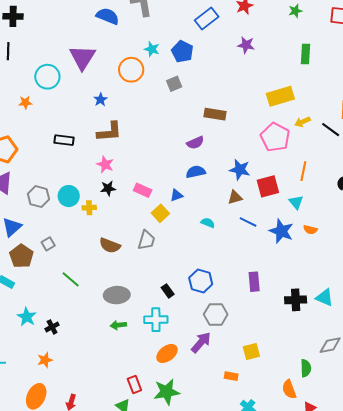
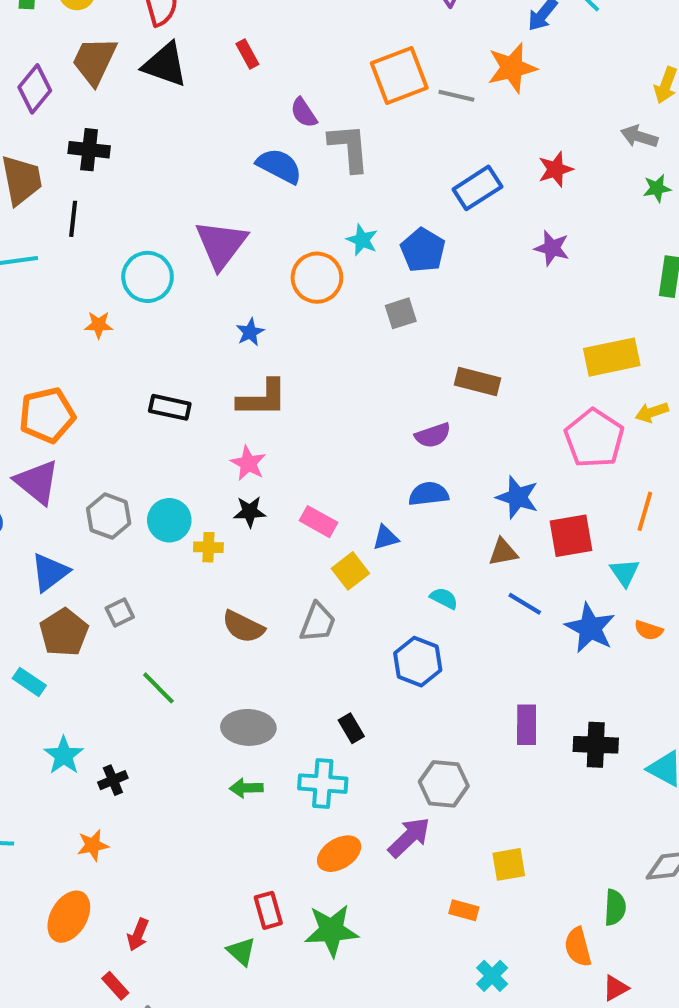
blue hexagon: (201, 281) -> (418, 662), moved
black cross: (296, 300) -> (596, 745), moved

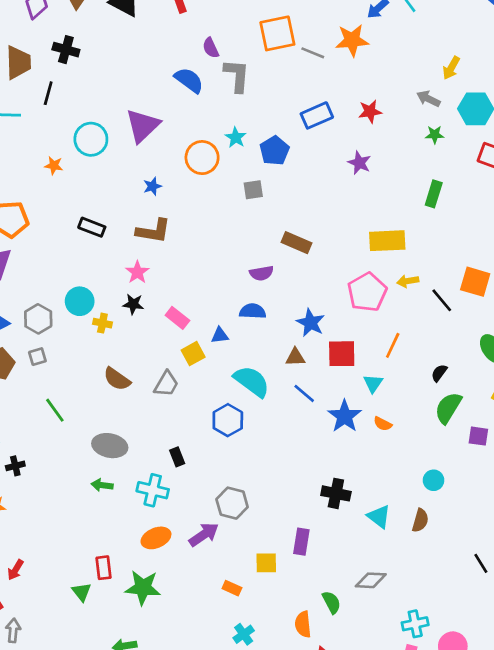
gray hexagon: (109, 516) -> (38, 319), moved
cyan semicircle: (444, 598) -> (252, 381), size x2.0
purple rectangle: (527, 725) -> (301, 542), moved
green semicircle: (615, 907) -> (331, 602), turned -40

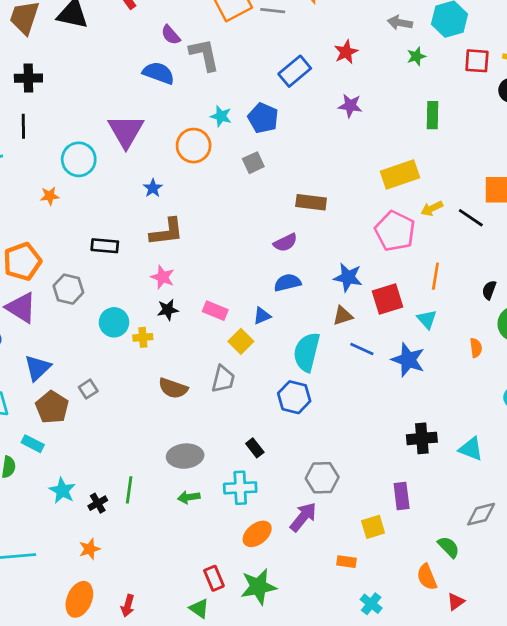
gray hexagon: (38, 319) -> (68, 289), moved
cyan semicircle: (252, 381) -> (307, 352), turned -96
green line: (55, 410) -> (129, 490), moved, turned 60
orange semicircle: (383, 424) -> (476, 348), moved, turned -108

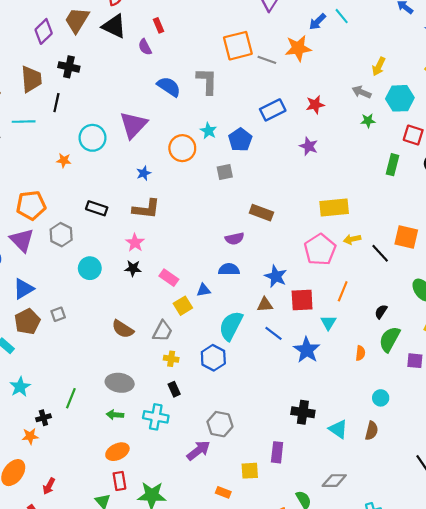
purple semicircle: (171, 35) -> (145, 47), moved
green rectangle: (432, 115) -> (393, 165), moved
yellow cross: (143, 337) -> (171, 359), moved
black cross: (98, 503) -> (43, 418), moved
orange ellipse: (257, 534) -> (117, 452), moved

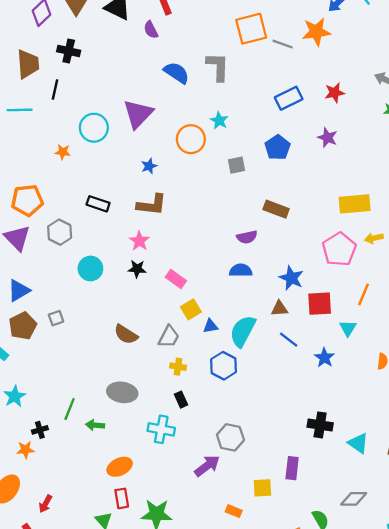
blue pentagon: (240, 140) -> (278, 147), moved
blue triangle: (204, 290) -> (210, 326), moved
blue star: (307, 350) -> (324, 358), size x0.7
green arrow: (115, 415) -> (95, 425), moved

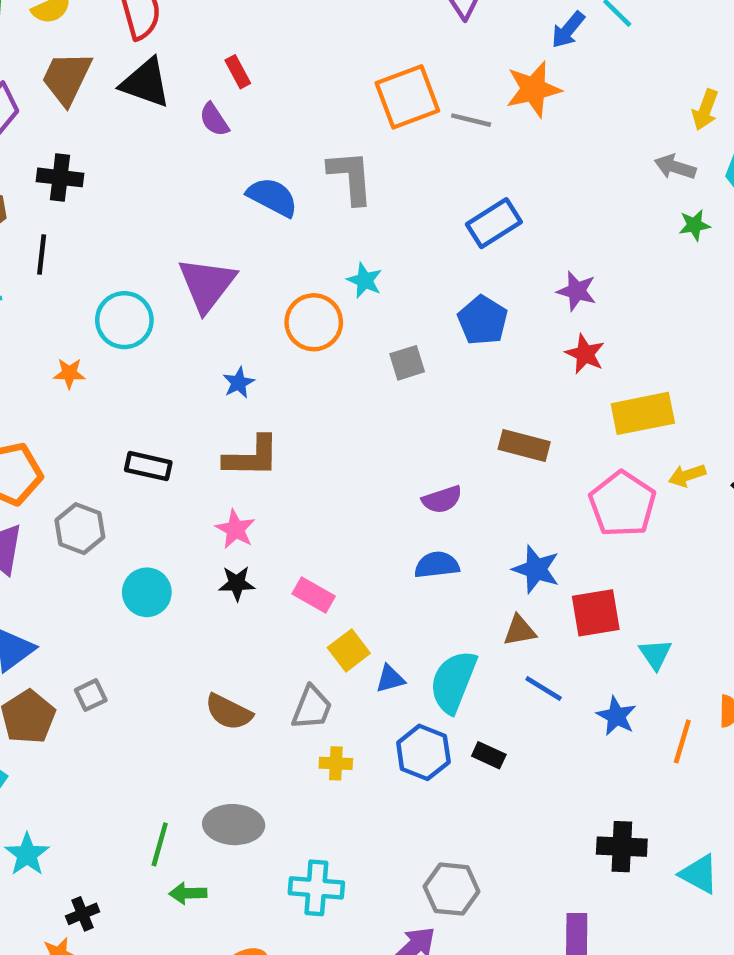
red star: (335, 93) -> (585, 354), moved, turned -30
brown rectangle: (276, 209) -> (524, 446), moved
orange line: (363, 294) -> (682, 741), moved
black rectangle: (181, 400) -> (489, 755), moved, turned -35
green line: (70, 409) -> (160, 844), moved

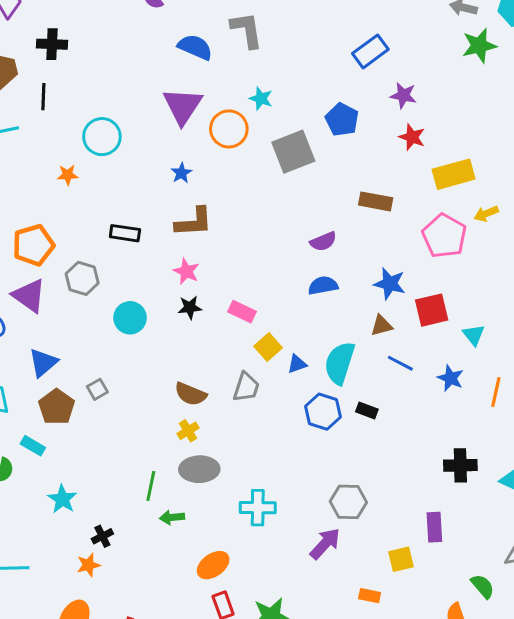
blue rectangle: (494, 223) -> (370, 51), moved
green star: (695, 225) -> (479, 46), size x1.6
purple triangle: (207, 284) -> (183, 106), moved
gray square: (407, 363) -> (293, 152), size x1.8
yellow cross: (336, 763) -> (188, 431), moved, turned -30

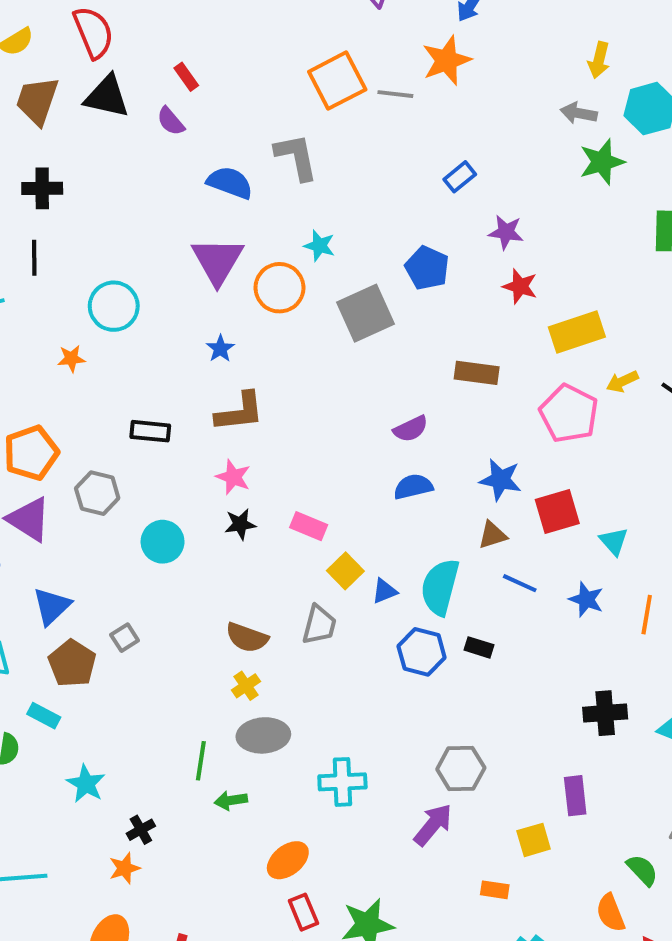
blue rectangle: (370, 51) -> (460, 177), size x0.7

